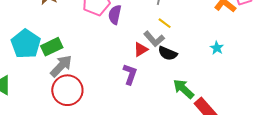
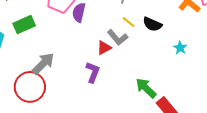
green rectangle: (52, 47) -> (24, 25), moved
black semicircle: (168, 53) -> (152, 24), moved
gray arrow: (61, 66) -> (43, 64), moved

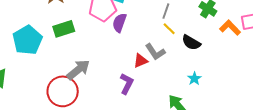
yellow line: (128, 22) -> (169, 29), moved
cyan star: (180, 48) -> (194, 79), moved

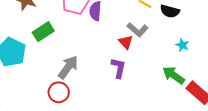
red triangle: (141, 61) -> (126, 42), turned -35
red circle: (63, 91) -> (59, 92), size x0.7

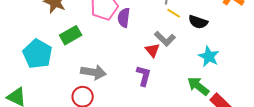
cyan star: (182, 45) -> (209, 56), size x1.5
gray arrow: (68, 67) -> (93, 72), turned 60

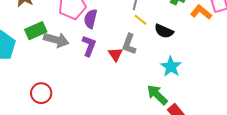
gray L-shape: (165, 39) -> (129, 44), turned 60
gray arrow: (93, 72) -> (56, 40), moved
purple L-shape: (144, 76) -> (89, 46), moved

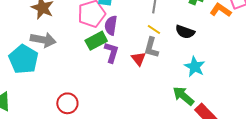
yellow line: (141, 20) -> (154, 29), moved
green rectangle: (36, 31) -> (96, 41), moved
gray arrow: (56, 40) -> (43, 40), moved

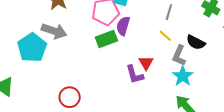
gray L-shape: (151, 48) -> (179, 56), moved
purple L-shape: (111, 52) -> (135, 75), moved, turned 140
cyan star: (195, 67) -> (183, 76), moved

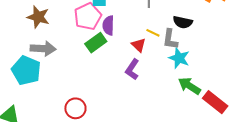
yellow line: (165, 36) -> (153, 33), moved
red triangle: (146, 63) -> (139, 45), moved
purple L-shape: (135, 75) -> (132, 69), turned 65

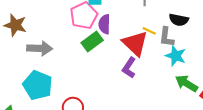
brown star: (38, 17) -> (15, 25), moved
red triangle: (139, 45) -> (135, 43), size x1.8
cyan pentagon: (26, 70) -> (38, 85), moved

